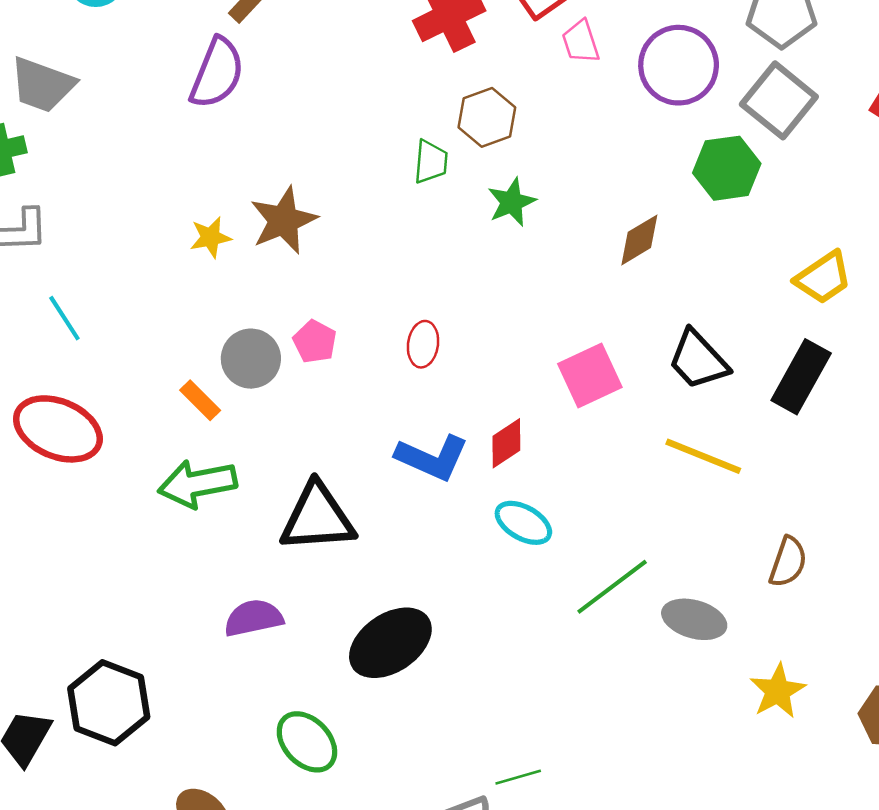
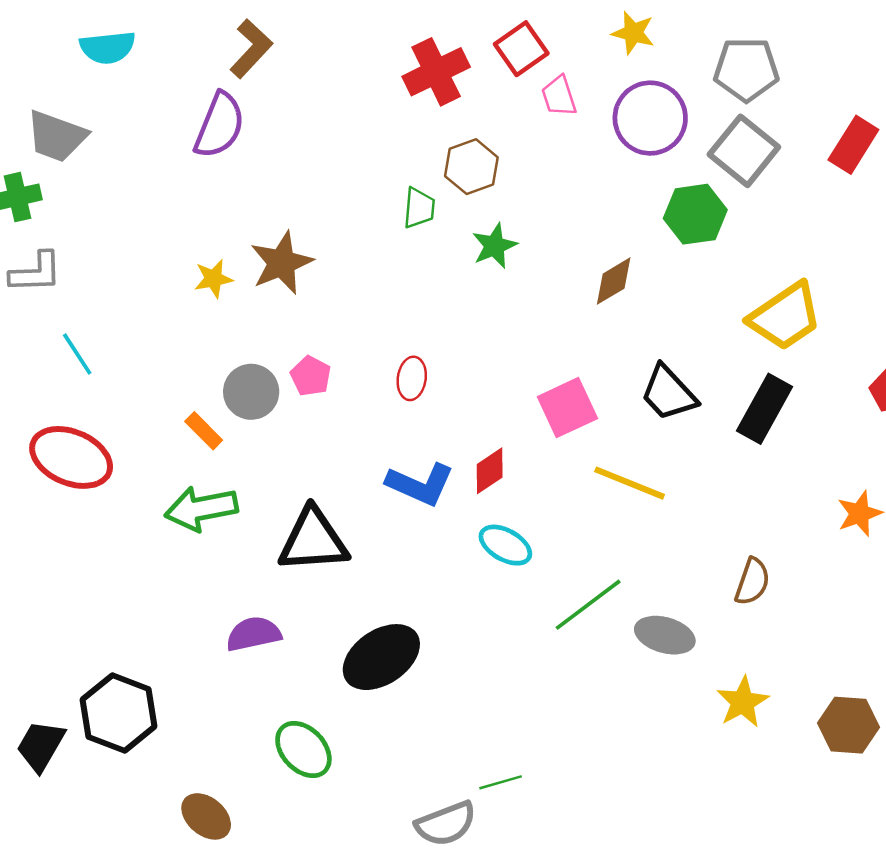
yellow trapezoid: (823, 278) -> (785, 316), size x1.4
yellow line: (703, 456) -> (630, 483), moved

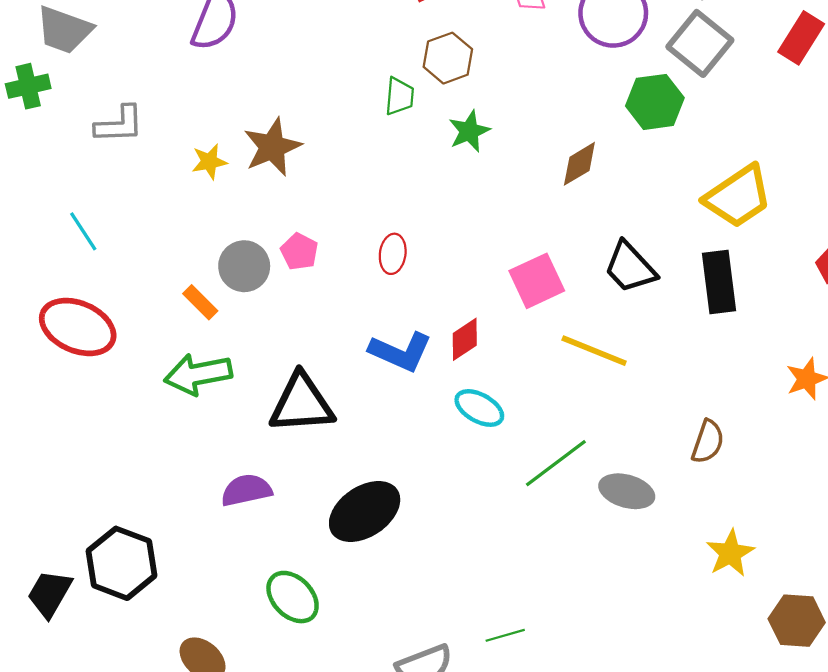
gray L-shape: (36, 273) -> (119, 124), moved
black rectangle: (765, 409) -> (719, 282), turned -36
yellow star: (743, 702) -> (730, 553), moved
brown hexagon: (849, 725) -> (797, 621), moved
green line: (501, 782) -> (505, 635), moved

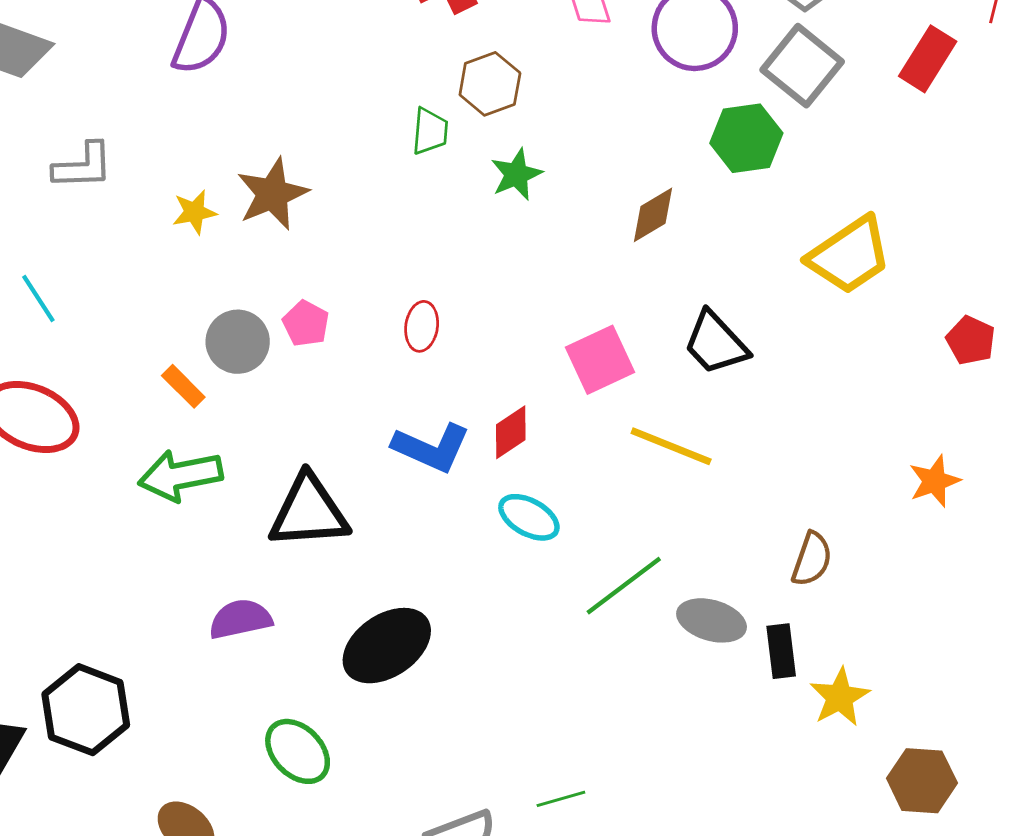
black rectangle: (719, 282) -> (781, 651), moved, size x0.7

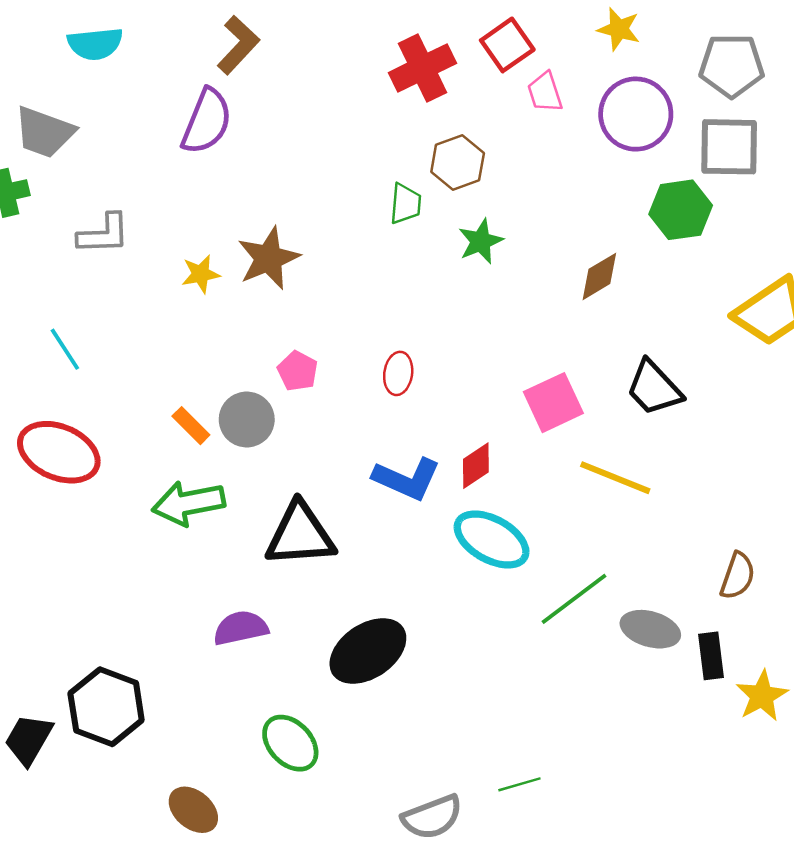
gray square: (802, 66) -> (729, 147), turned -38
gray circle: (238, 342) -> (247, 419), moved
cyan ellipse: (529, 517) -> (492, 539), size x1.4

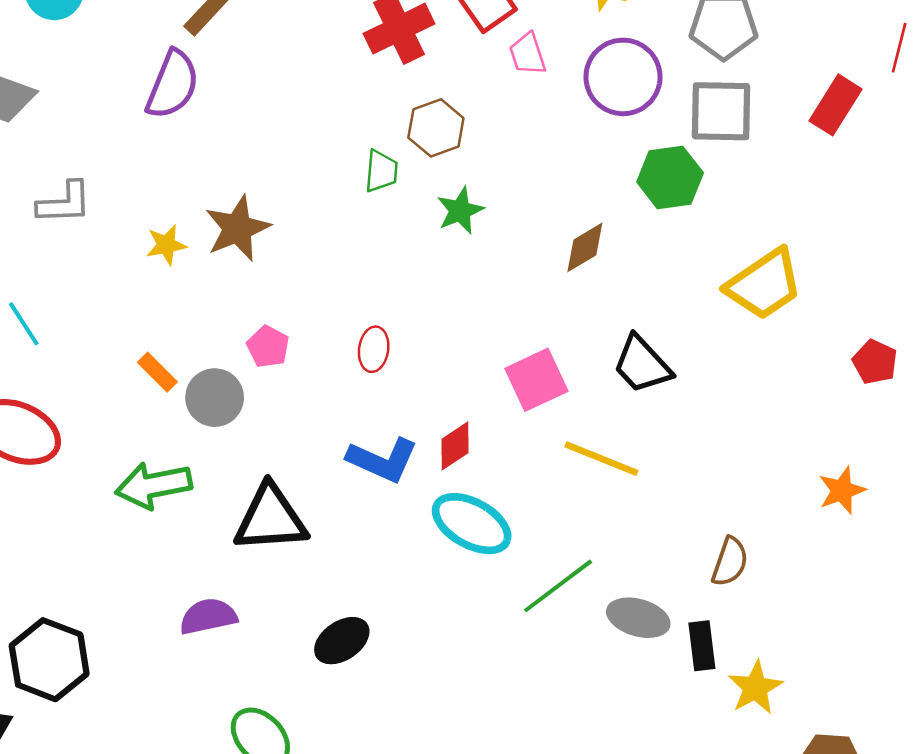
orange rectangle: (191, 426) -> (157, 372), moved
black ellipse: (368, 651) -> (342, 641), size x0.7
black hexagon: (106, 707) -> (49, 660), moved

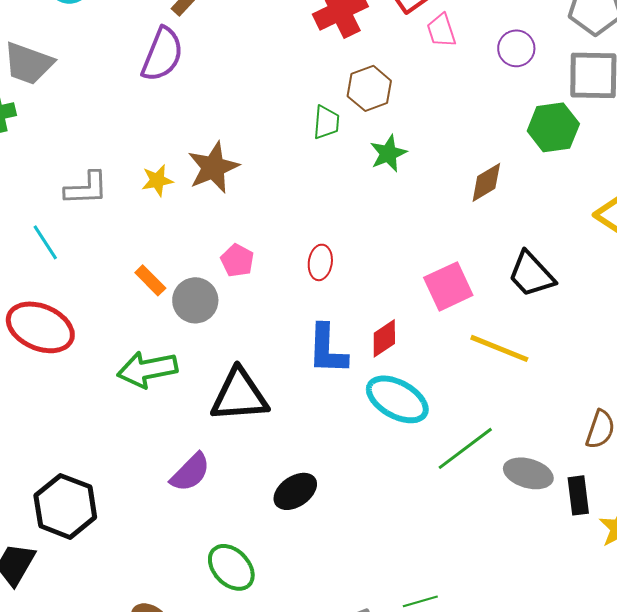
purple circle: (623, 77) -> (516, 48), size x0.6
gray L-shape: (64, 203) -> (86, 188), moved
blue L-shape: (383, 460) -> (327, 349), turned 68
purple semicircle: (208, 616) -> (190, 472), turned 147

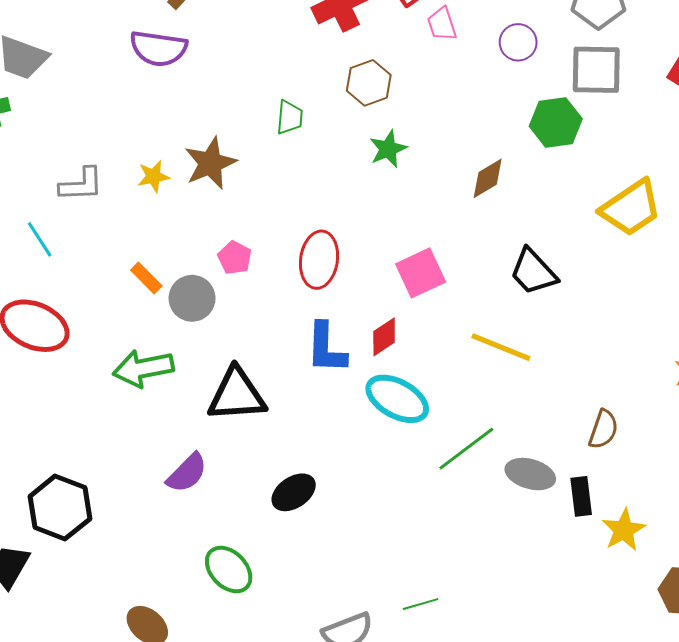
purple semicircle: (162, 54) -> (159, 48), turned 76
green trapezoid: (326, 122) -> (290, 117), moved
red ellipse: (320, 262) -> (319, 260), size x1.6
pink square: (448, 286) -> (421, 273), moved

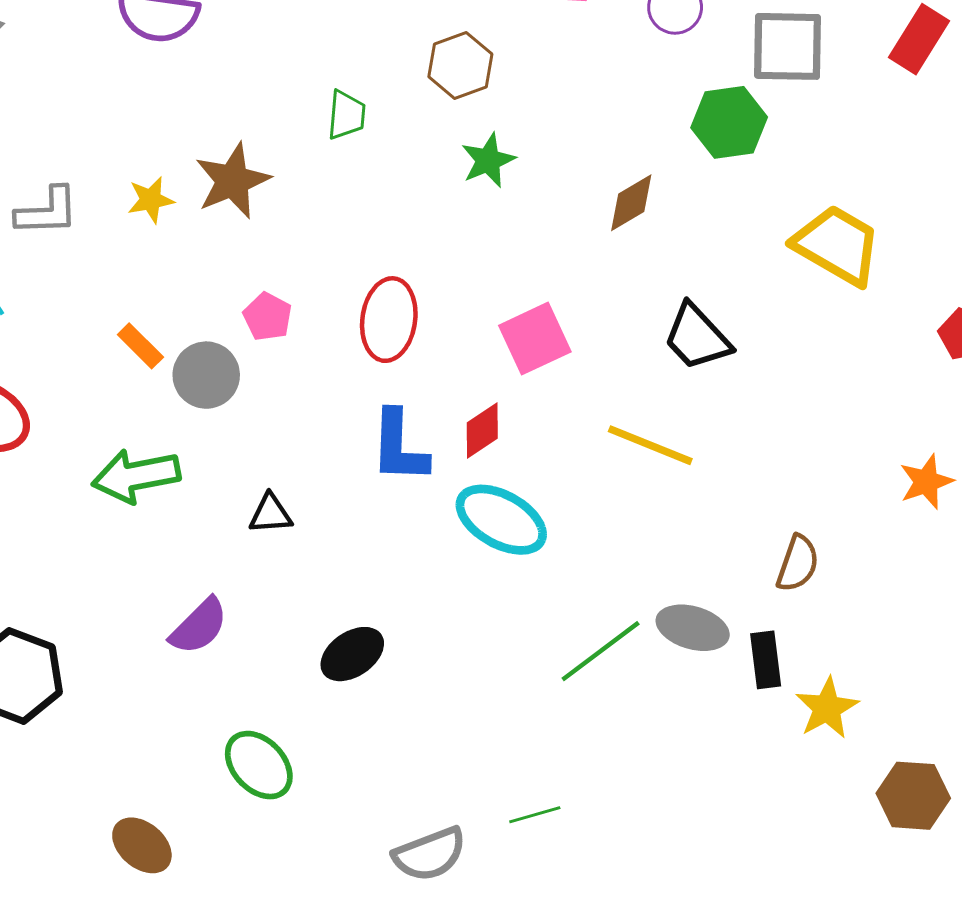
yellow trapezoid: (631, 208) -> (837, 245), turned -116
black triangle: (237, 395) -> (270, 514), size x0.5
green line: (466, 449) -> (601, 651), moved

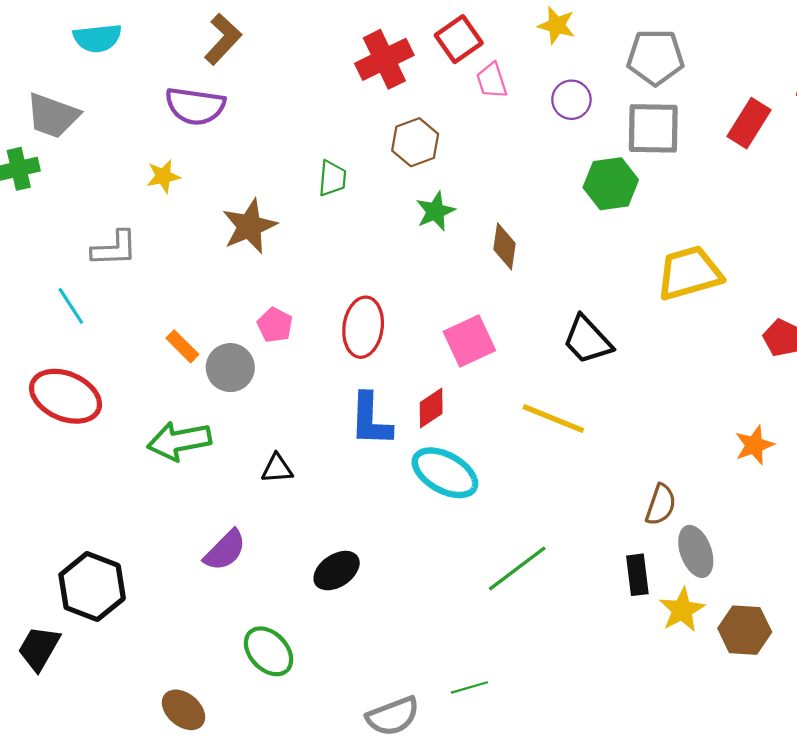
yellow star: (151, 200) -> (163, 176), moved
brown diamond: (631, 203) -> (504, 246), moved, turned -51
yellow trapezoid: (837, 245) -> (689, 273), turned -46
gray ellipse: (693, 628) -> (696, 551), moved, turned 54
brown hexagon: (913, 796) -> (745, 630), moved

